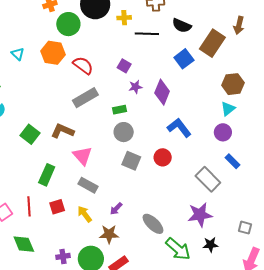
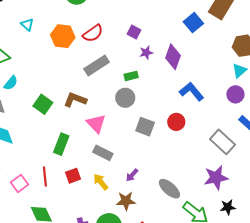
orange hexagon: (53, 53) -> (63, 36), moved
red semicircle: (83, 65) -> (93, 33), turned 110
gray circle: (124, 132) -> (125, 98), moved

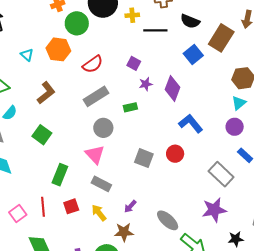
orange hexagon: (63, 36) -> (58, 49), moved
gray circle: (125, 98) -> (103, 128), moved
brown L-shape: (75, 100) -> (46, 93), moved, turned 120
black star: (228, 207) -> (236, 239), moved

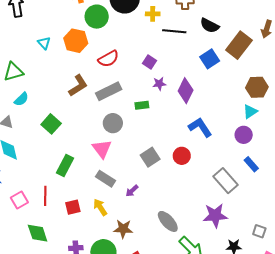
brown L-shape: (46, 93) -> (78, 86), moved
gray square: (144, 158) -> (150, 157), turned 30
red square: (71, 206) -> (73, 207), moved
purple arrow: (130, 206) -> (132, 191), moved

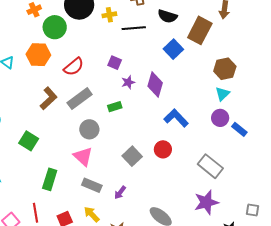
blue rectangle: (251, 164) -> (239, 129), moved

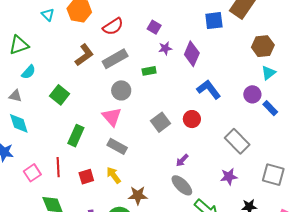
blue square: (173, 49) -> (214, 21), turned 30
cyan triangle: (222, 94) -> (268, 73), moved
purple arrow: (120, 193) -> (182, 160), moved
purple star: (206, 202) -> (229, 177), size x0.7
gray square: (253, 210) -> (273, 175), moved, size x1.6

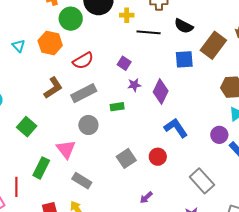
pink triangle: (112, 117) -> (66, 149), moved
red line: (58, 167) -> (16, 187), moved

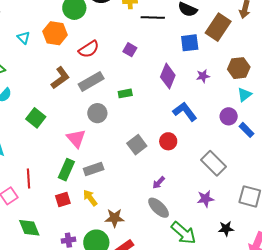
purple star: (134, 85) -> (203, 76), moved
green rectangle: (41, 168) -> (66, 170), moved
gray rectangle: (82, 181) -> (94, 169), turned -48

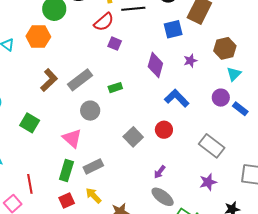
red semicircle: (89, 49) -> (104, 22), moved

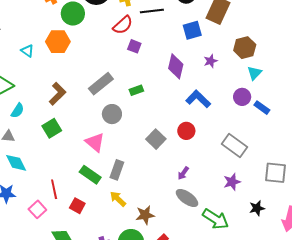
brown L-shape: (49, 80) -> (57, 94), moved
green square: (30, 123) -> (52, 128), turned 30
gray rectangle: (93, 166) -> (117, 170), turned -42
green rectangle: (66, 170) -> (90, 175), turned -70
red square: (67, 201) -> (77, 206), moved, turned -35

